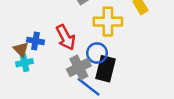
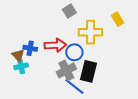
red arrow: (66, 37) -> (55, 45), turned -65
blue circle: (97, 53) -> (74, 52), moved

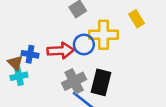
blue circle: (74, 52) -> (84, 44), moved

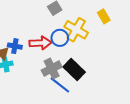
yellow cross: (103, 35) -> (76, 30), turned 30
black rectangle: (101, 82) -> (74, 70), turned -60

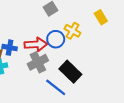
yellow cross: (76, 30) -> (72, 31), size x0.7
gray cross: (52, 69) -> (38, 62), moved

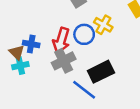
red arrow: (36, 44) -> (61, 40), turned 110
black rectangle: (70, 72) -> (101, 72), turned -70

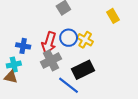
yellow cross: (103, 25) -> (85, 40), moved
brown triangle: (17, 52) -> (11, 77), moved, turned -32

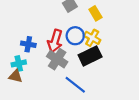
yellow rectangle: (113, 16) -> (95, 13), moved
gray cross: (51, 60) -> (57, 59), turned -30
black rectangle: (83, 70) -> (90, 56), moved

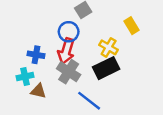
yellow rectangle: (95, 13) -> (132, 26), moved
blue circle: (75, 36) -> (69, 32), moved
brown triangle: (16, 76) -> (38, 91), moved

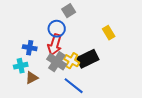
yellow rectangle: (132, 26) -> (109, 33), moved
yellow cross: (109, 47) -> (72, 61), moved
brown triangle: (38, 91) -> (32, 78), turned -40

